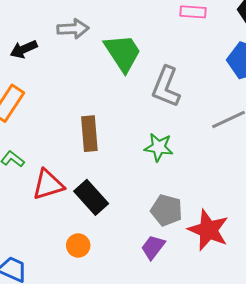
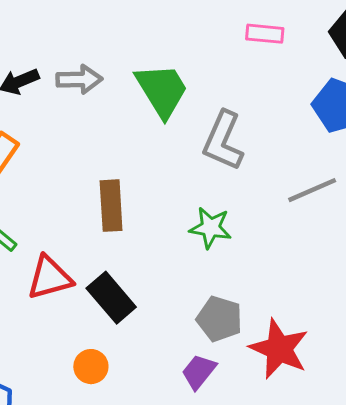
gray arrow: (73, 29) -> (79, 79), moved

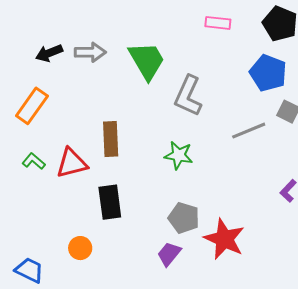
red triangle: (50, 278) -> (72, 163), moved
black rectangle: (111, 298) -> (110, 202), turned 32
orange circle: (91, 367) -> (80, 248), moved

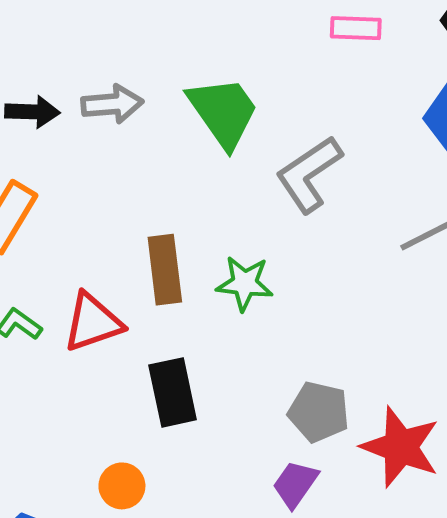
black arrow: (49, 53) -> (32, 112), turned -152
gray L-shape: (188, 96) -> (309, 174), turned 36
green star: (179, 155) -> (245, 283), moved

